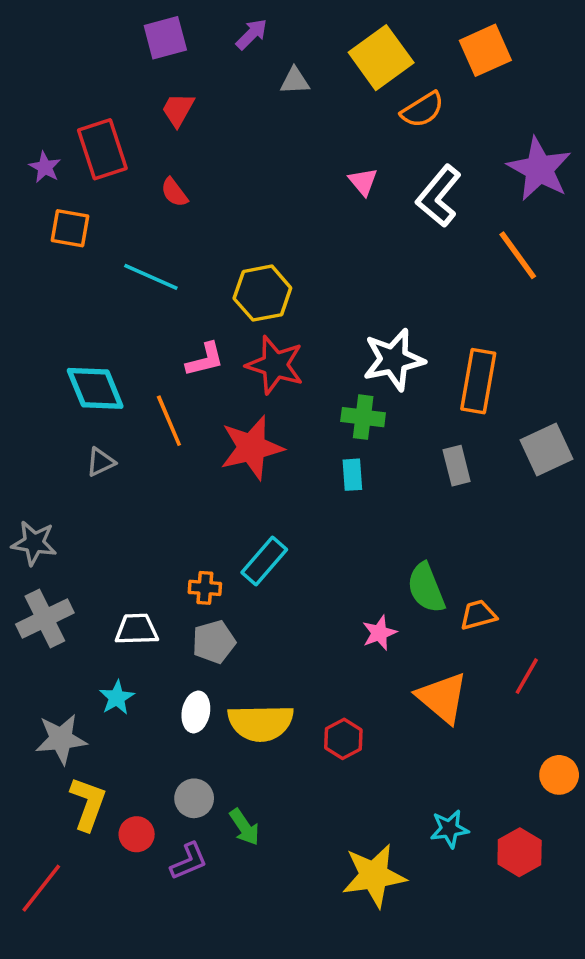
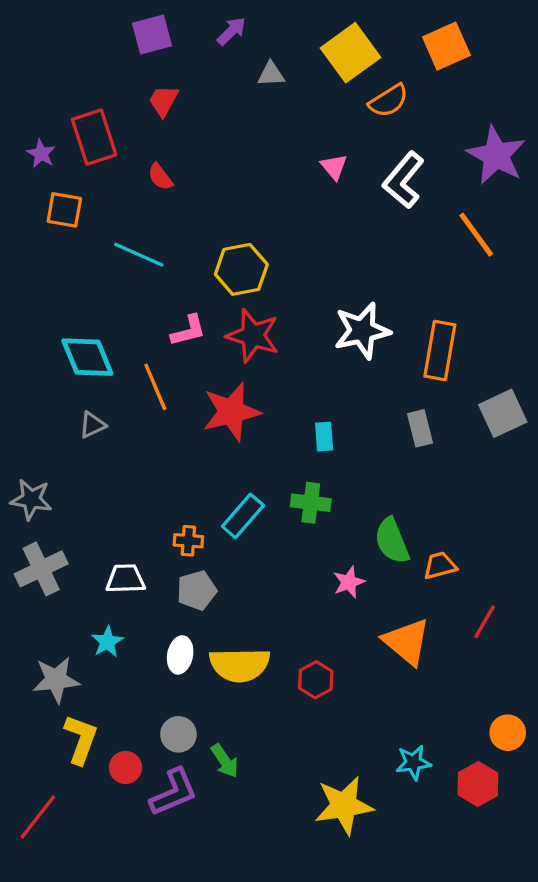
green cross: (363, 417) -> (311, 503), moved
orange circle: (559, 775) -> (508, 733), moved
purple L-shape: (189, 861) -> (173, 792), size x1.4

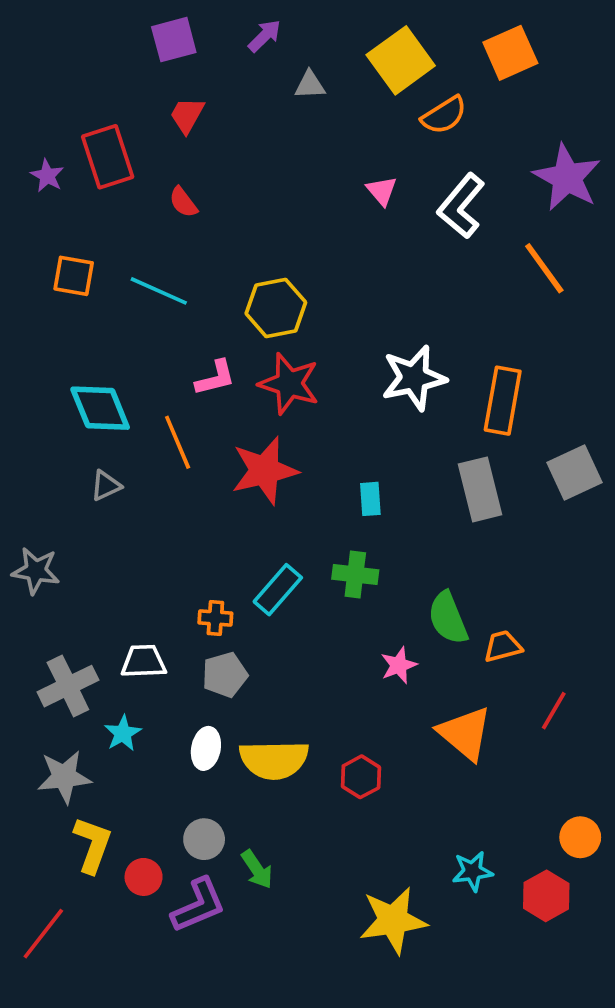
orange square: (64, 210) -> (74, 276), moved
gray rectangle: (420, 428) -> (480, 489), size x1.5
gray cross: (41, 569) -> (68, 686), moved

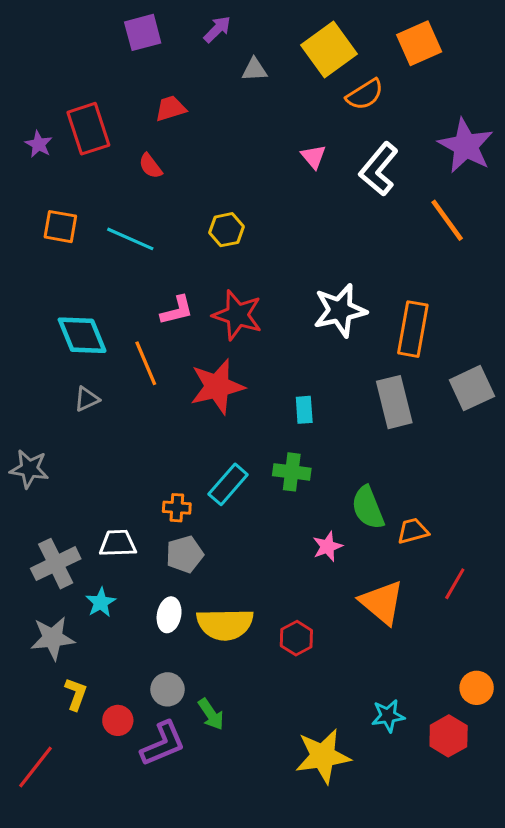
red trapezoid: (187, 115) -> (171, 109), moved, turned 44
yellow hexagon: (276, 308) -> (227, 230), moved, size x0.7
yellow L-shape: (93, 845) -> (76, 694), size x0.7

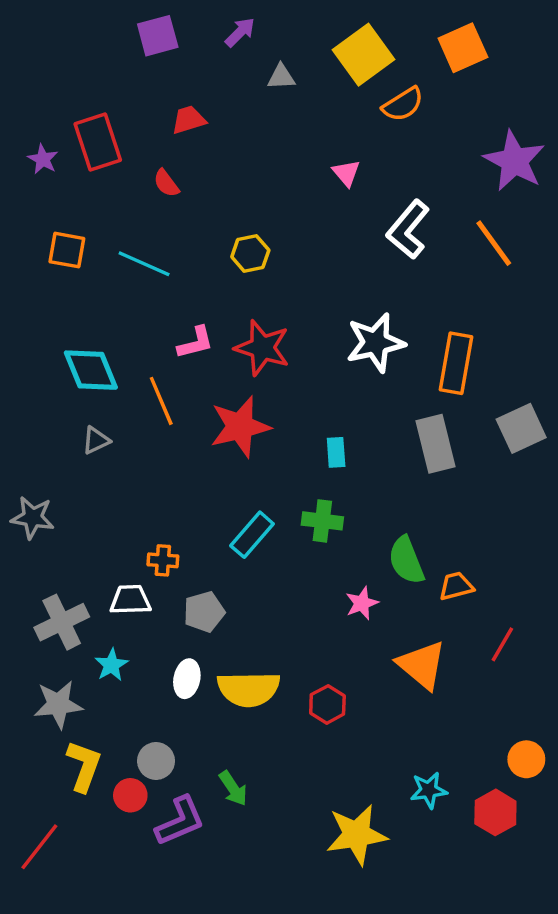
white L-shape: (379, 169) -> (408, 229), moved
orange cross: (177, 508) -> (163, 560), moved
gray circle: (167, 689) -> (156, 761), moved
yellow L-shape: (76, 694) -> (84, 766), size x1.4

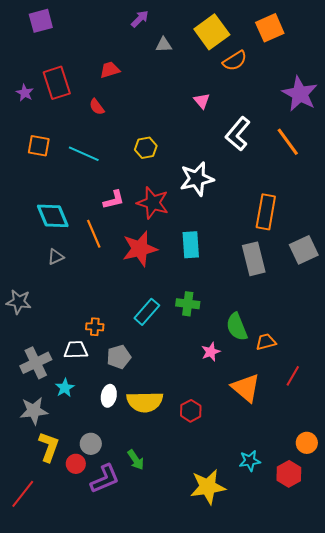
purple square: (158, 36) -> (41, 21), moved
white star: (375, 343) -> (197, 179), moved
cyan rectangle: (336, 452) -> (191, 245), moved, size x1.5

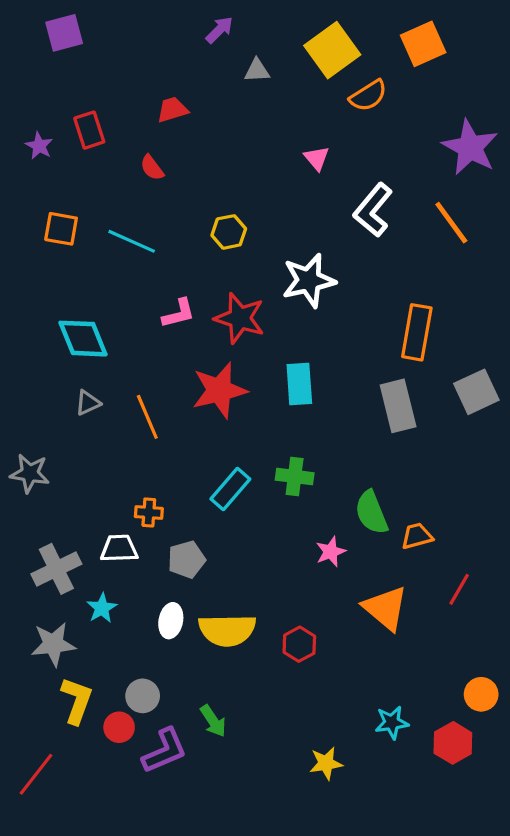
red rectangle: (57, 83) -> (89, 130), size x0.7
orange line: (94, 234) -> (147, 417), moved
yellow star: (208, 487) -> (326, 763), size x0.6

